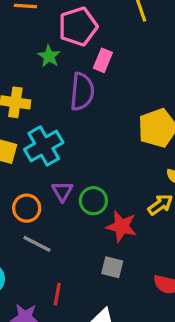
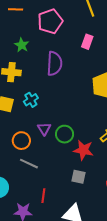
green star: (49, 56) -> (22, 45), moved
pink rectangle: (103, 60) -> (87, 42), moved
cyan cross: (44, 146) -> (31, 100), size x0.6

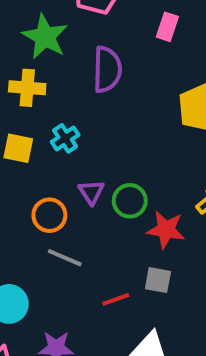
green star: (22, 45) -> (45, 37), size x1.6
red line: (43, 196) -> (116, 299), moved, turned 64

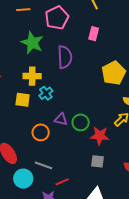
yellow cross: (27, 88) -> (32, 76), moved
purple triangle: (91, 192) -> (61, 119), turned -40
gray line: (65, 258) -> (44, 165), moved
red line: (116, 299) -> (62, 182), moved

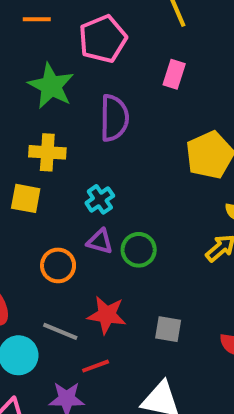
cyan cross: (46, 93) -> (100, 199), moved
red star: (100, 136) -> (107, 315), moved

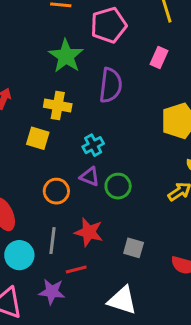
gray line: (60, 331) -> (53, 241), turned 68

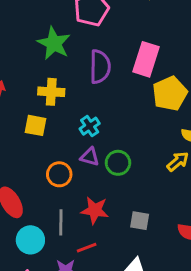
pink rectangle: (159, 58) -> (146, 59), moved, size x1.6

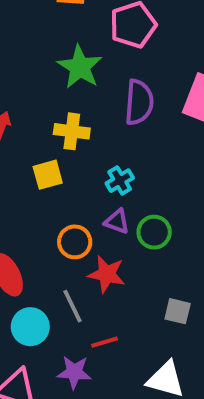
yellow square: (35, 125) -> (48, 175), turned -30
red star: (95, 210) -> (107, 274), moved
gray line: (61, 222) -> (72, 306), turned -30

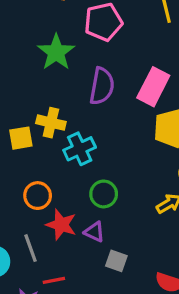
yellow cross: (72, 131) -> (51, 123), moved
cyan cross: (120, 181) -> (80, 149), size x1.4
purple triangle: (117, 221) -> (94, 232), moved

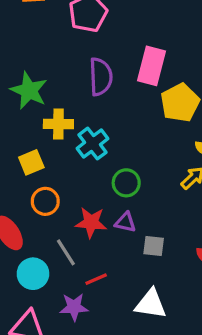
green star: (56, 52) -> (29, 91), moved
yellow square: (21, 138) -> (31, 162), moved
orange circle: (38, 196) -> (45, 201), moved

